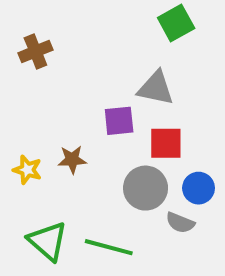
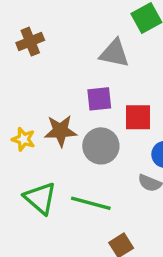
gray triangle: (156, 88) -> (114, 53), moved
brown star: (72, 160) -> (60, 131), size x1.4
gray circle: (146, 188) -> (101, 146), moved

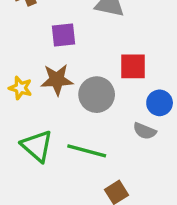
purple square: (99, 99) -> (63, 35), moved

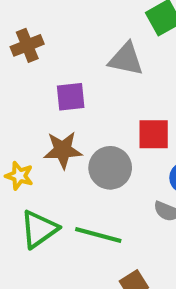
yellow star: (20, 88) -> (19, 176), moved
green triangle: (37, 146) -> (39, 229), turned 44

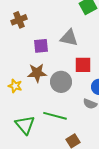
gray triangle: (126, 59) -> (69, 38), moved
green triangle: (39, 229) -> (25, 125), moved, turned -35

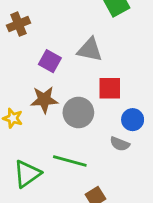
purple square: (41, 46) -> (50, 61), turned 35
green triangle: (25, 125) -> (27, 174), turned 35

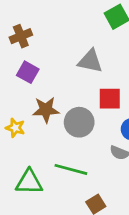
purple square: (50, 61) -> (28, 72), moved
green triangle: (27, 174) -> (29, 182), turned 36

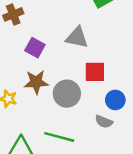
purple square: (28, 72) -> (35, 48), moved

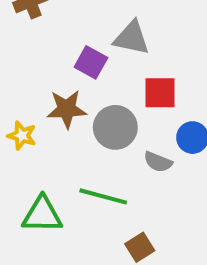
purple square: (35, 48) -> (91, 62), moved
gray semicircle: (104, 122) -> (158, 162), moved

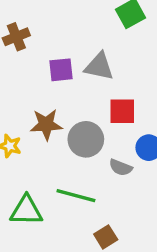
purple square: (91, 62) -> (61, 70), moved, turned -35

